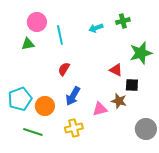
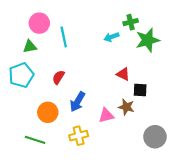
cyan arrow: (96, 28) -> (111, 37), moved
green star: (141, 53) -> (148, 40), moved
red semicircle: (64, 69) -> (58, 77), moved
cyan pentagon: (20, 99) -> (21, 75), moved

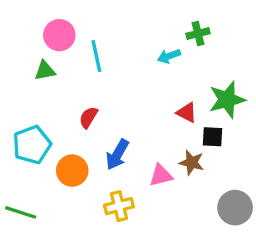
green star: (148, 40) -> (227, 100), moved
cyan pentagon: (21, 75) -> (32, 145), moved
green line: (35, 140) -> (21, 212), moved

